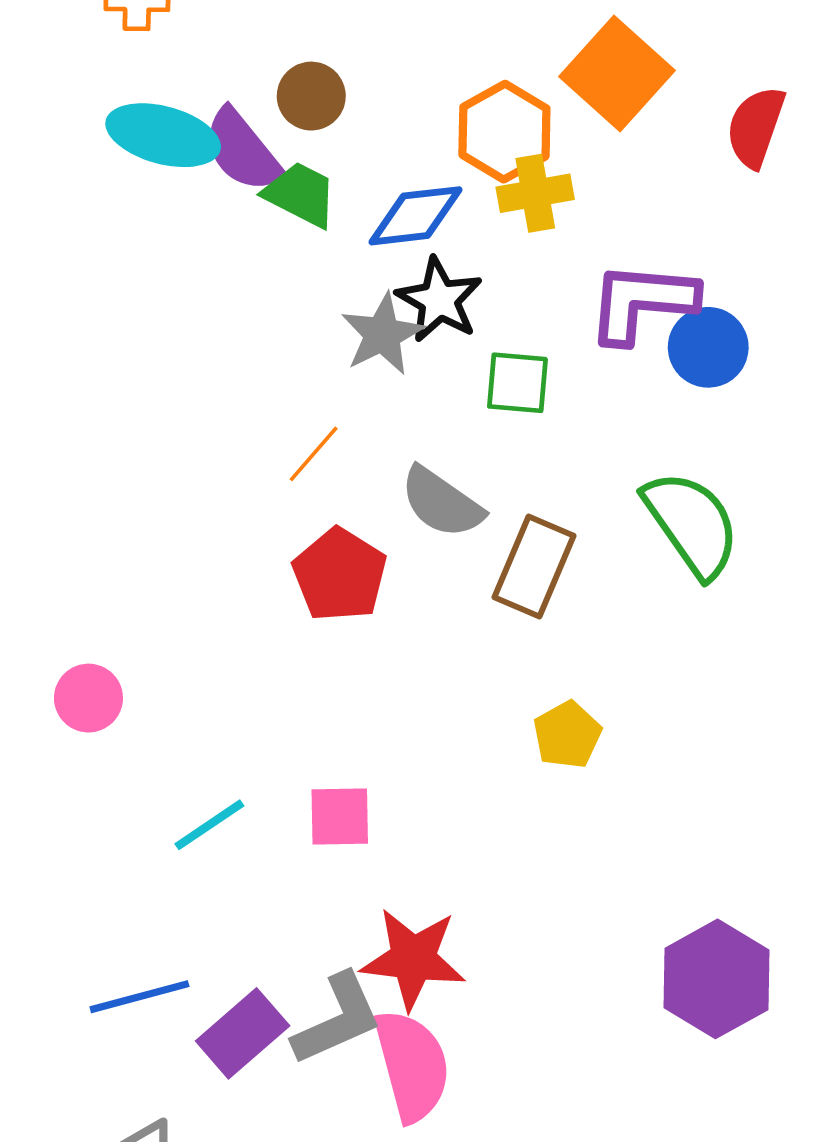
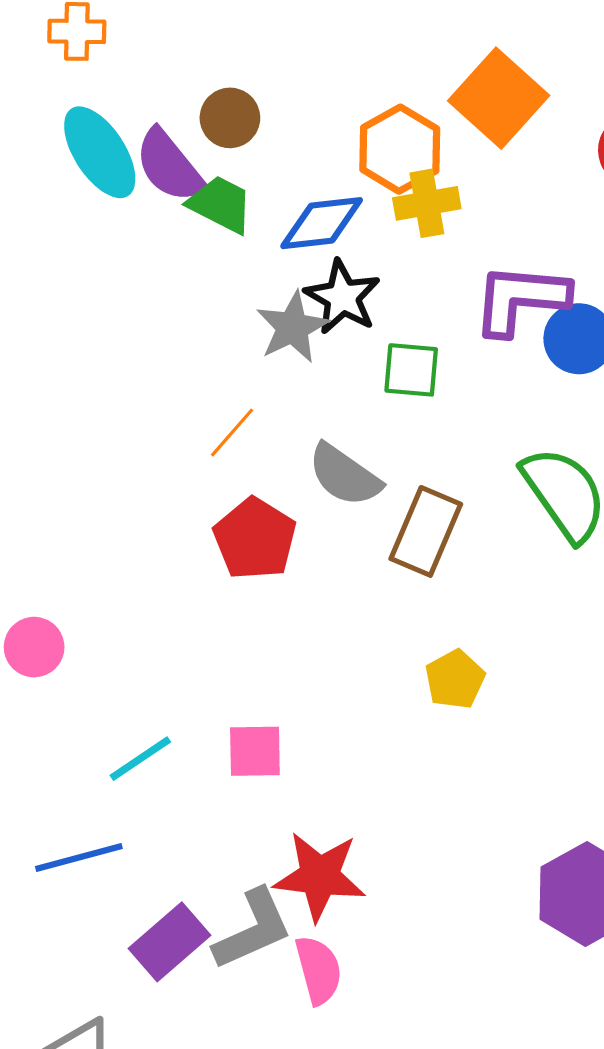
cyan ellipse: (163, 135) -> (100, 152), turned 42
blue line: (139, 997) -> (79, 858), moved
pink semicircle: (412, 1065) -> (318, 970), size x0.7

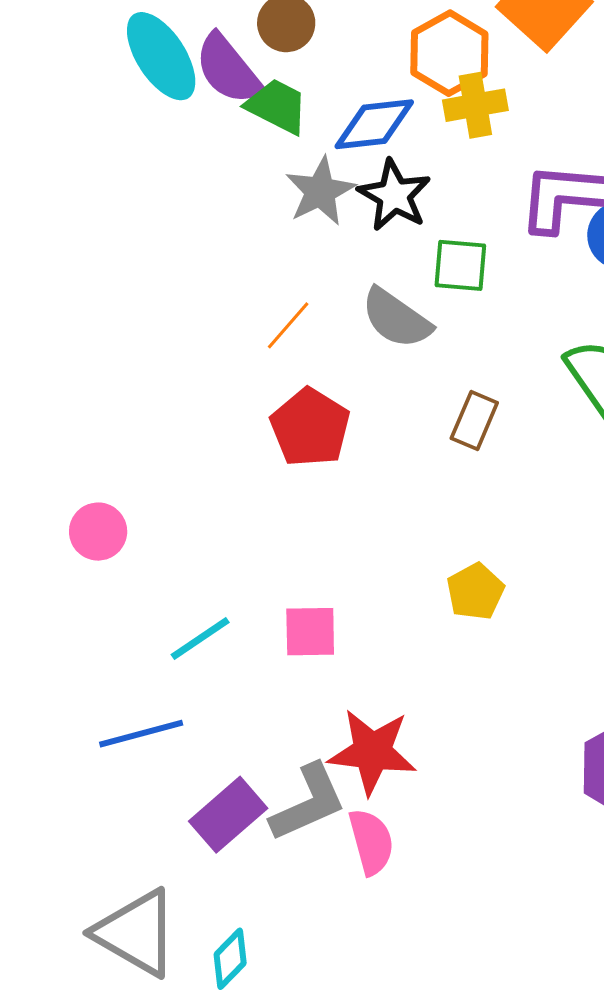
gray star: (292, 327) -> (320, 191), moved
gray semicircle: (345, 475) -> (396, 318), moved
brown rectangle: (426, 531) -> (474, 420), size x0.7
yellow pentagon: (455, 679) -> (475, 592), moved

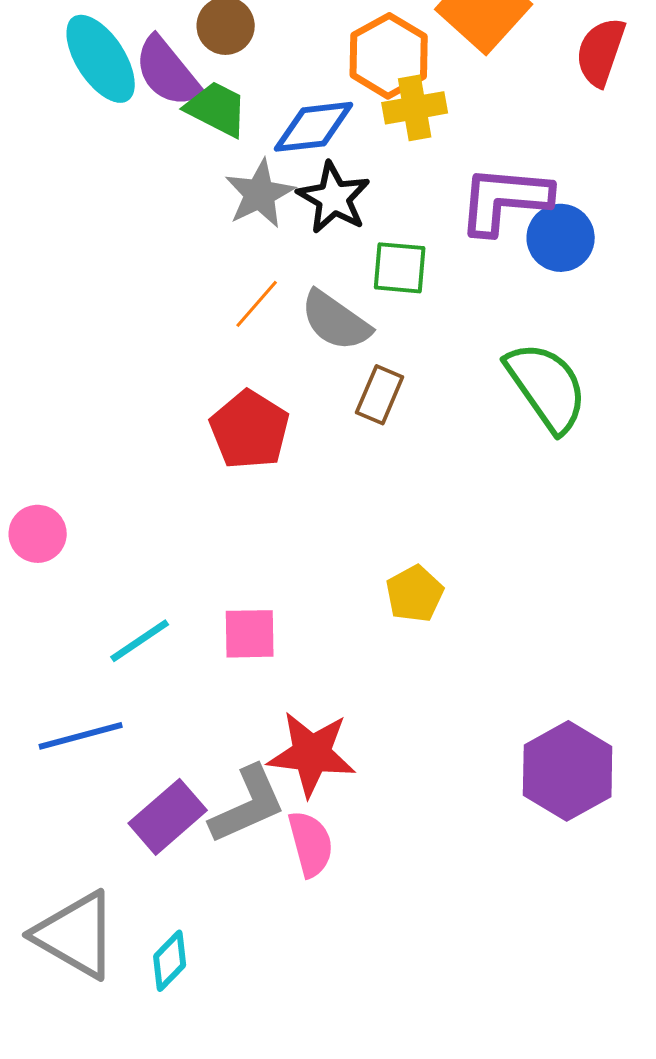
orange line: (288, 325) -> (257, 304), moved
brown rectangle: (474, 420) -> (380, 395), moved

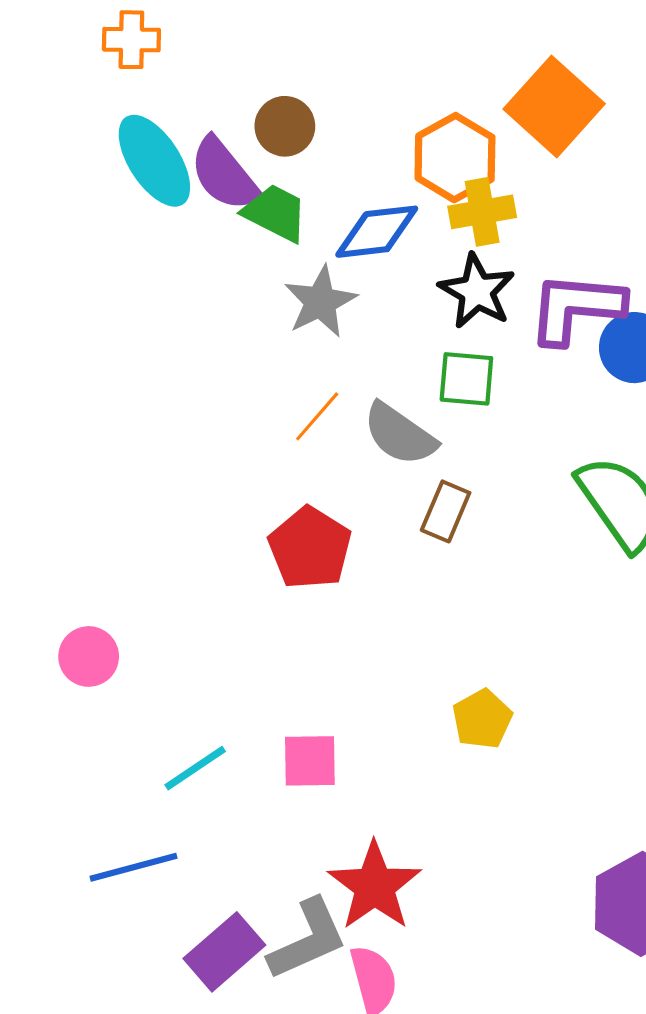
black star: (334, 198) -> (477, 291), moved
red star: (312, 754) -> (375, 886), turned 30

